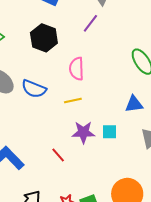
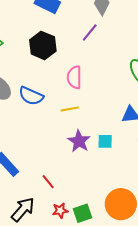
purple star: (83, 132) -> (79, 141), turned 30
red line: (58, 155) -> (48, 182), moved

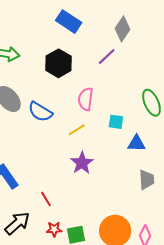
yellow line: (70, 109) -> (77, 130), turned -30
cyan square: (105, 141) -> (116, 122), moved

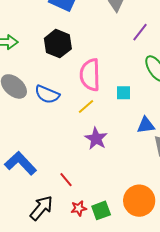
purple line: (107, 57) -> (140, 32), moved
pink semicircle: (86, 99) -> (90, 75), size x1.4
blue triangle: (136, 143) -> (146, 125), moved

